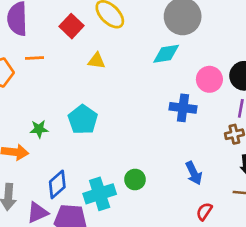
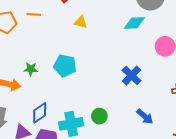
blue cross: (183, 108) -> (132, 76), moved, turned 30
cyan pentagon: (83, 120) -> (65, 66), turned -30
blue arrow: (194, 173) -> (145, 116), turned -30

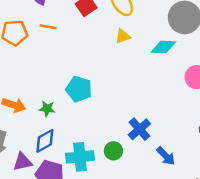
yellow triangle: (81, 22) -> (123, 36), moved, turned -40
green star: (31, 69) -> (47, 109), moved
blue cross: (132, 76) -> (139, 129), moved

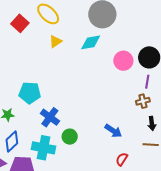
blue cross: (139, 129) -> (50, 117), moved
cyan cross: (80, 157) -> (44, 148), turned 30

